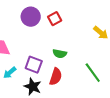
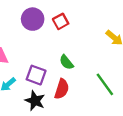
green semicircle: (60, 54) -> (66, 62), turned 40

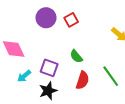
red semicircle: (62, 89) -> (83, 80), moved
black star: (35, 101) -> (48, 91), turned 30

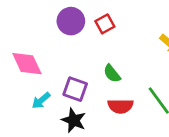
red semicircle: (83, 80) -> (120, 106), turned 72
black star: (48, 91) -> (74, 120), turned -30

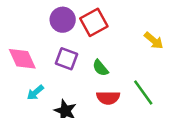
red square: (105, 24) -> (94, 22), size x1.5
purple square: (75, 89) -> (67, 59), moved

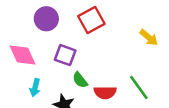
purple circle: (63, 20) -> (46, 19), moved
green semicircle: (100, 68) -> (80, 80), moved
cyan arrow: (35, 93) -> (35, 88), turned -36

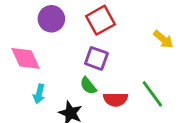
purple square: (65, 55) -> (96, 58), moved

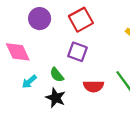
green semicircle: (88, 86) -> (57, 75), moved
cyan arrow: (39, 94) -> (29, 82), turned 35

